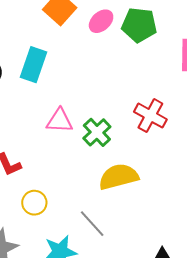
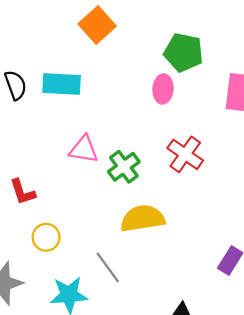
pink ellipse: (101, 21) -> (163, 89), moved, turned -50
cyan rectangle: (34, 65) -> (62, 84), turned 68

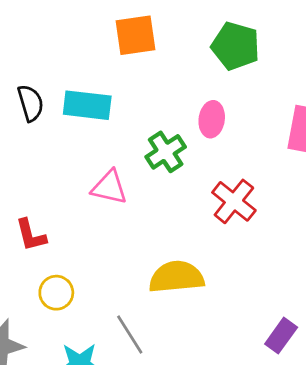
orange square: (97, 25) -> (136, 35), turned 30
green pentagon: (184, 52) -> (235, 46), moved
green cross: (124, 167) -> (166, 152), moved

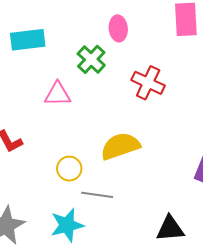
yellow circle: (56, 293) -> (69, 169), moved
gray line: (130, 335) -> (97, 195), turned -36

